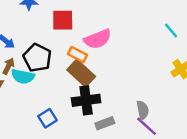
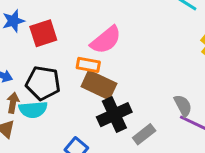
red square: (63, 20) -> (43, 33), moved

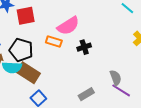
brown rectangle: (99, 85) -> (28, 73), moved
black cross: (114, 115) -> (84, 47), moved, size x0.6

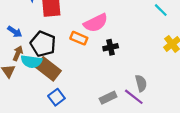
purple line: (121, 90) -> (134, 97), moved

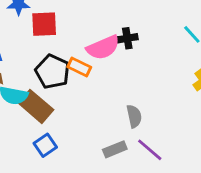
black pentagon: (43, 44) -> (53, 72), moved
black cross: (111, 47) -> (127, 38), moved
gray semicircle: (141, 83) -> (134, 116), moved

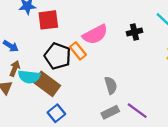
black cross: (127, 38) -> (134, 32), moved
orange rectangle: (79, 67) -> (78, 51), turned 30
gray semicircle: (134, 116) -> (111, 85), moved

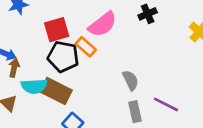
red square: (48, 20) -> (57, 30), moved
brown arrow: (15, 69) -> (14, 68), moved
gray rectangle: (110, 112) -> (135, 112), turned -66

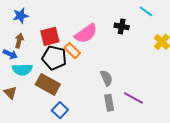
black cross: (148, 14) -> (122, 26), turned 32
brown arrow: (14, 68) -> (19, 41), moved
cyan semicircle: (34, 86) -> (22, 70), moved

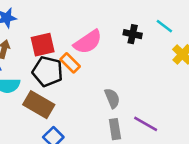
cyan line: (146, 11) -> (164, 26), moved

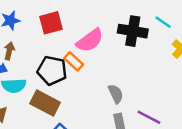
black cross: (133, 34) -> (133, 31), size x1.6
red square: (43, 45) -> (51, 23), moved

